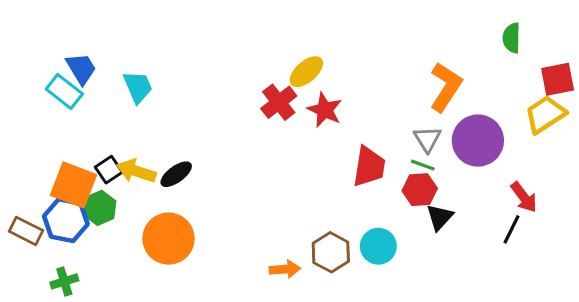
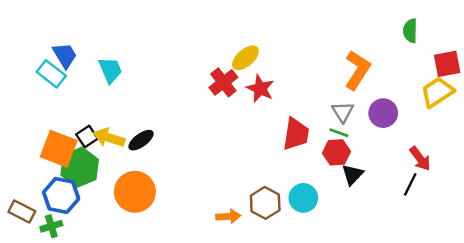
purple circle: (478, 141) -> (383, 113), size x0.7
green hexagon: (100, 208) -> (80, 167), size x1.4
blue hexagon: (66, 220) -> (61, 195), moved
brown rectangle: (26, 231) -> (22, 211), moved

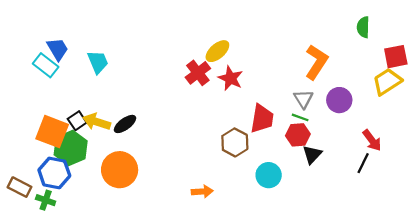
brown hexagon: (265, 203) -> (235, 142), moved
green cross: (51, 226) -> (46, 200), turned 36

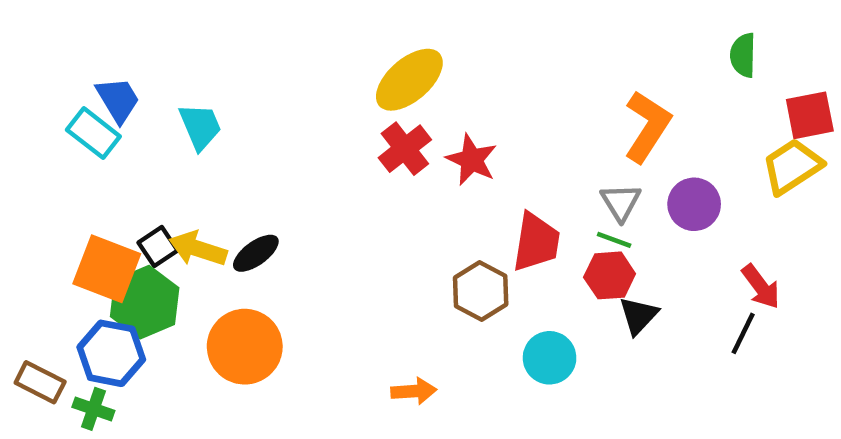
yellow ellipse: (217, 51) -> (409, 80), moved, size x1.4

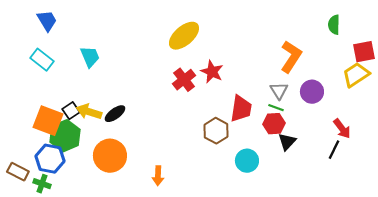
blue trapezoid: (118, 100) -> (47, 21), moved
red cross: (405, 149) -> (184, 80), moved
orange arrow: (414, 391) -> (158, 176), moved, turned 96

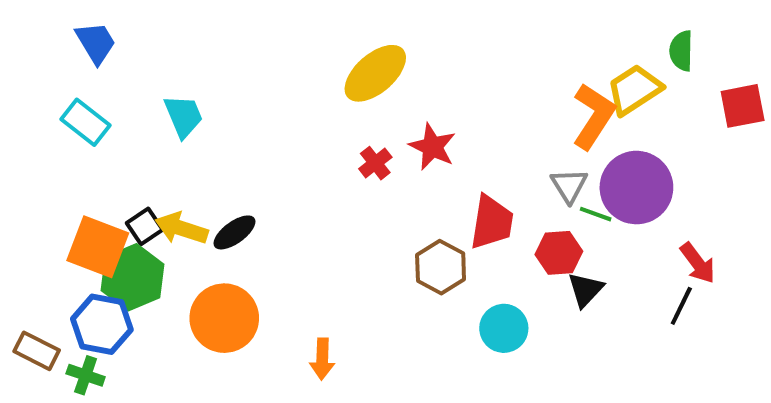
yellow trapezoid: (356, 75) -> (634, 90), moved
red cross: (184, 80) -> (375, 163), size x0.7
purple circle: (312, 92) -> (636, 188), size x1.5
green line: (276, 108) -> (596, 214), moved

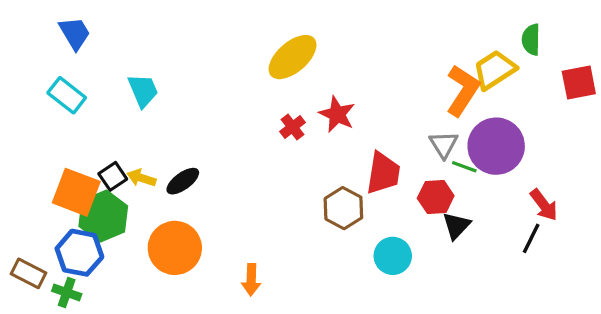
yellow arrow: (181, 228) -> (141, 178), size x0.7

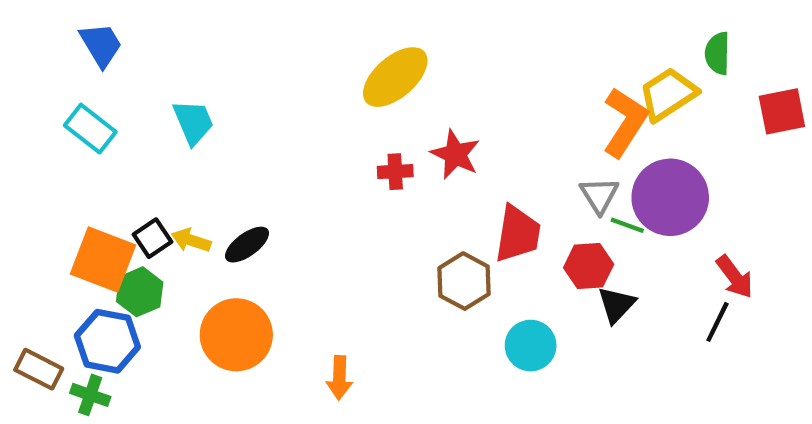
red cross: (293, 127) -> (395, 172), turned 35
green hexagon: (103, 216) -> (140, 292), size x0.7

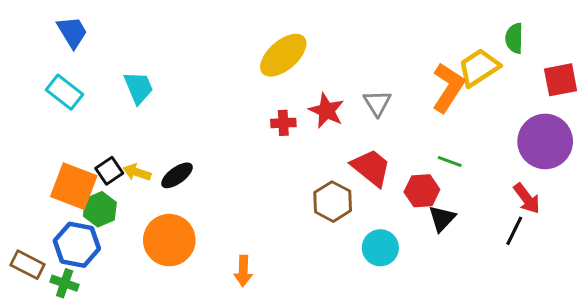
gray triangle: (599, 195) -> (377, 103), moved
purple circle: (670, 197) -> (545, 141), moved
red trapezoid: (518, 234) -> (371, 168), turned -60

